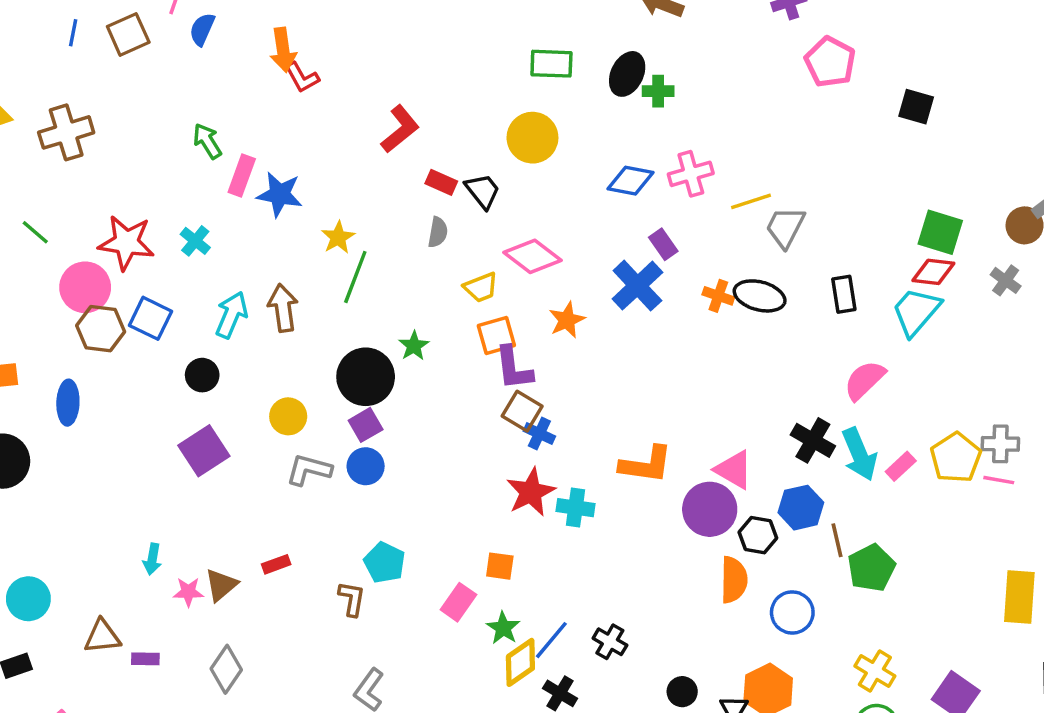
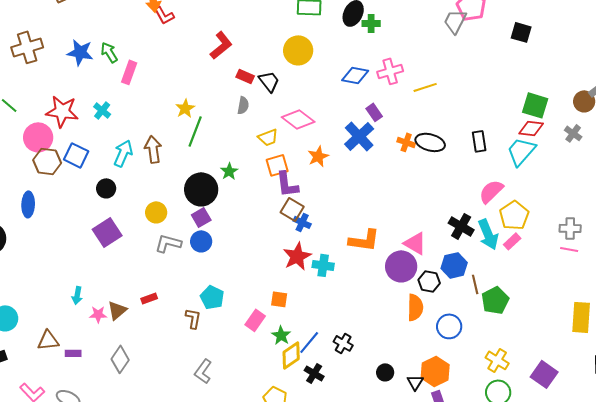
blue star: (280, 194) -> (80, 52), moved
gray trapezoid: (785, 227) -> (455, 21), moved
yellow pentagon: (956, 458) -> (514, 215), moved

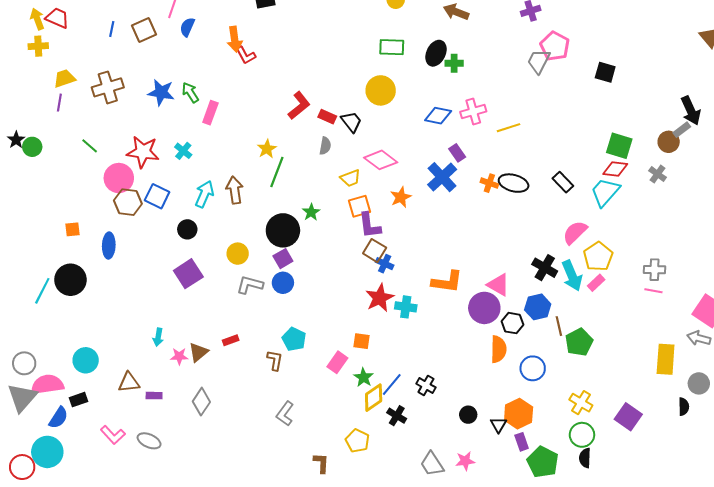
red L-shape: (221, 45) -> (299, 106), moved
black rectangle: (479, 141) -> (563, 182), turned -35

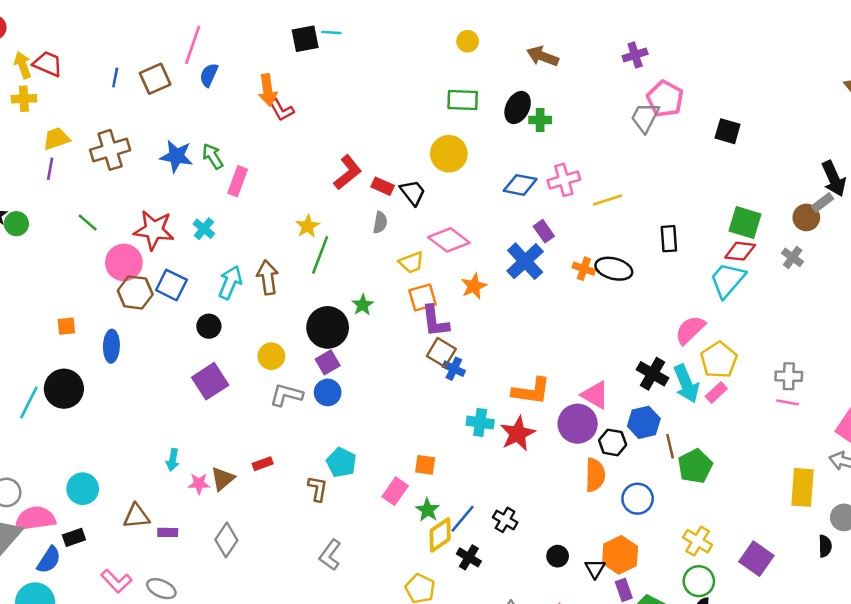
black rectangle: (563, 182) -> (669, 239), moved, turned 40
red star: (380, 298) -> (518, 434), moved

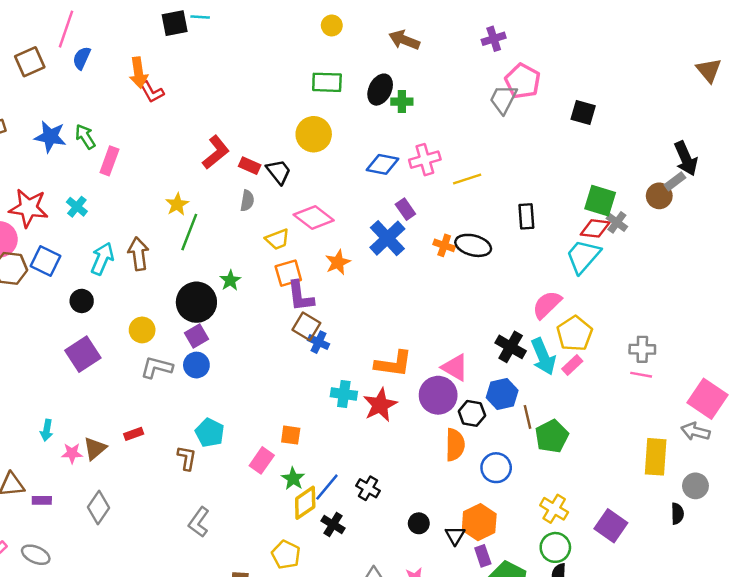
gray cross: (793, 257) -> (617, 222), moved

